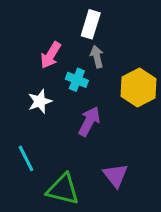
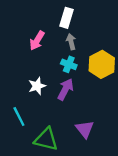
cyan cross: (77, 80) -> (69, 64), moved
white star: (40, 101) -> (37, 86), moved

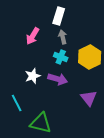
purple arrow: (65, 89) -> (58, 79), turned 78
purple triangle: (85, 129) -> (89, 98), moved

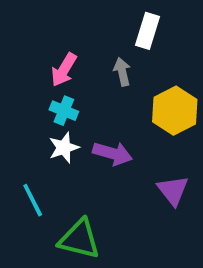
white rectangle: (59, 16) -> (148, 31), moved
cyan cross: (61, 57) -> (64, 111), moved

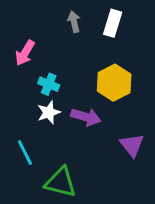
pink arrow: (64, 70) -> (25, 53), moved
gray arrow: (122, 72) -> (74, 22), moved
yellow hexagon: (175, 111) -> (114, 83), moved

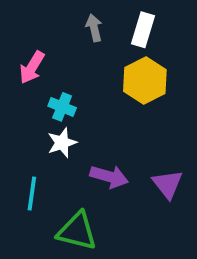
yellow hexagon: (114, 83) -> (145, 81), moved
purple arrow: (86, 117) -> (109, 177), moved
cyan line: (25, 153) -> (32, 194), turned 35

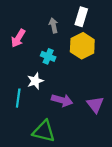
gray arrow: (94, 28) -> (53, 25), moved
cyan cross: (62, 107) -> (48, 56), moved
cyan line: (32, 194) -> (18, 98), moved

